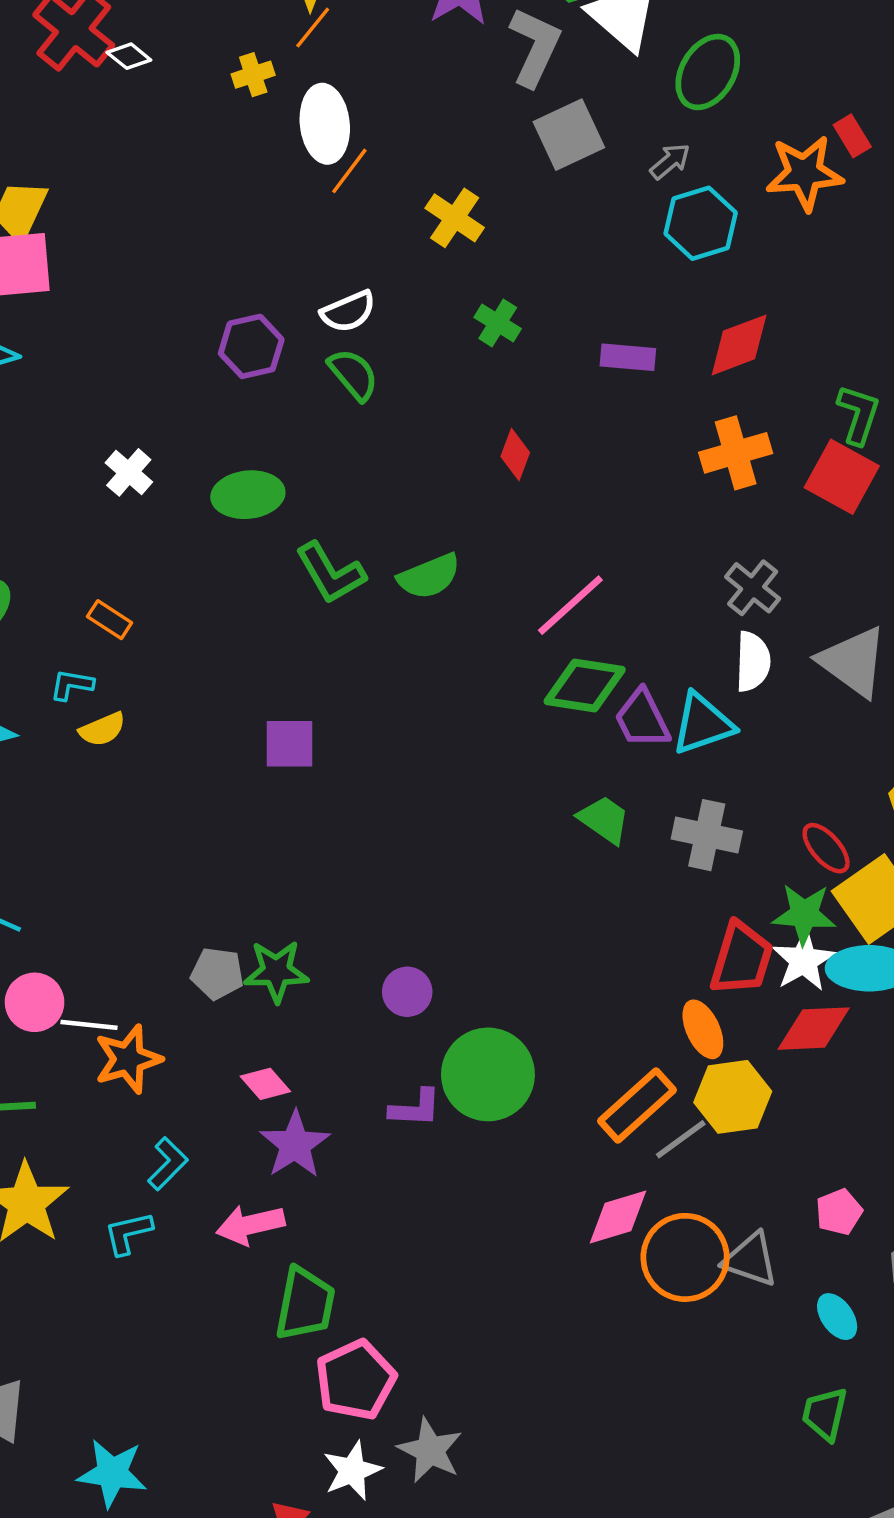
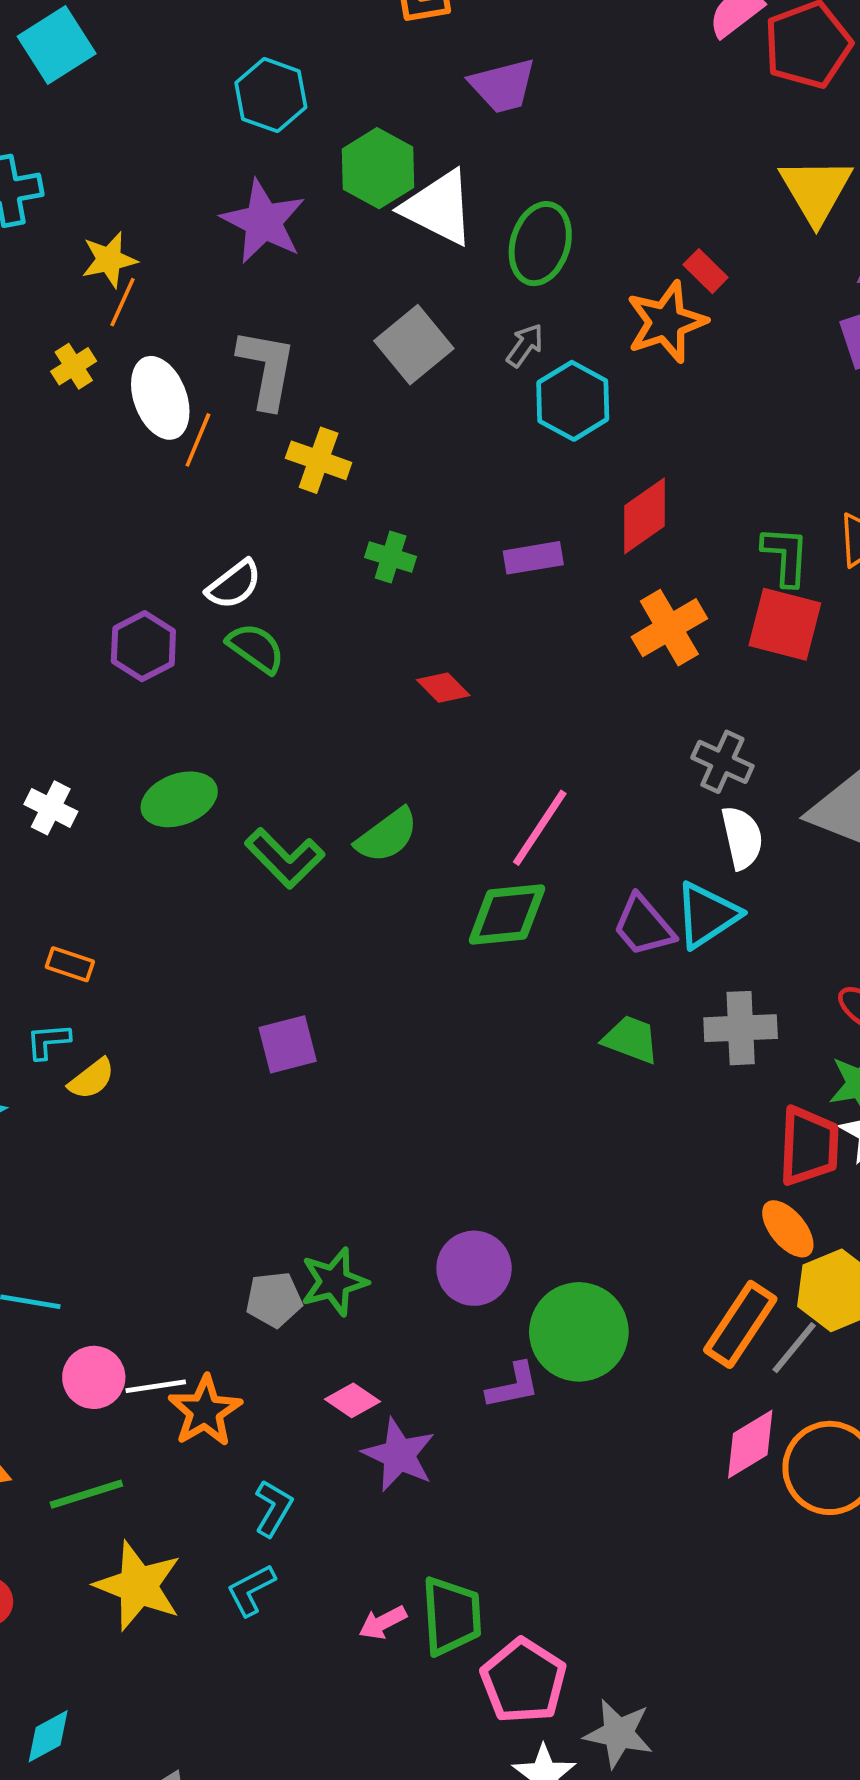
gray L-shape: (535, 47) -> (267, 369), moved
red diamond: (515, 455) -> (443, 688), turned -51
green diamond: (585, 686) -> (507, 914), moved
purple circle: (407, 992) -> (474, 1268), size x1.4
pink arrow: (250, 1225) -> (383, 1623), moved, size x0.7

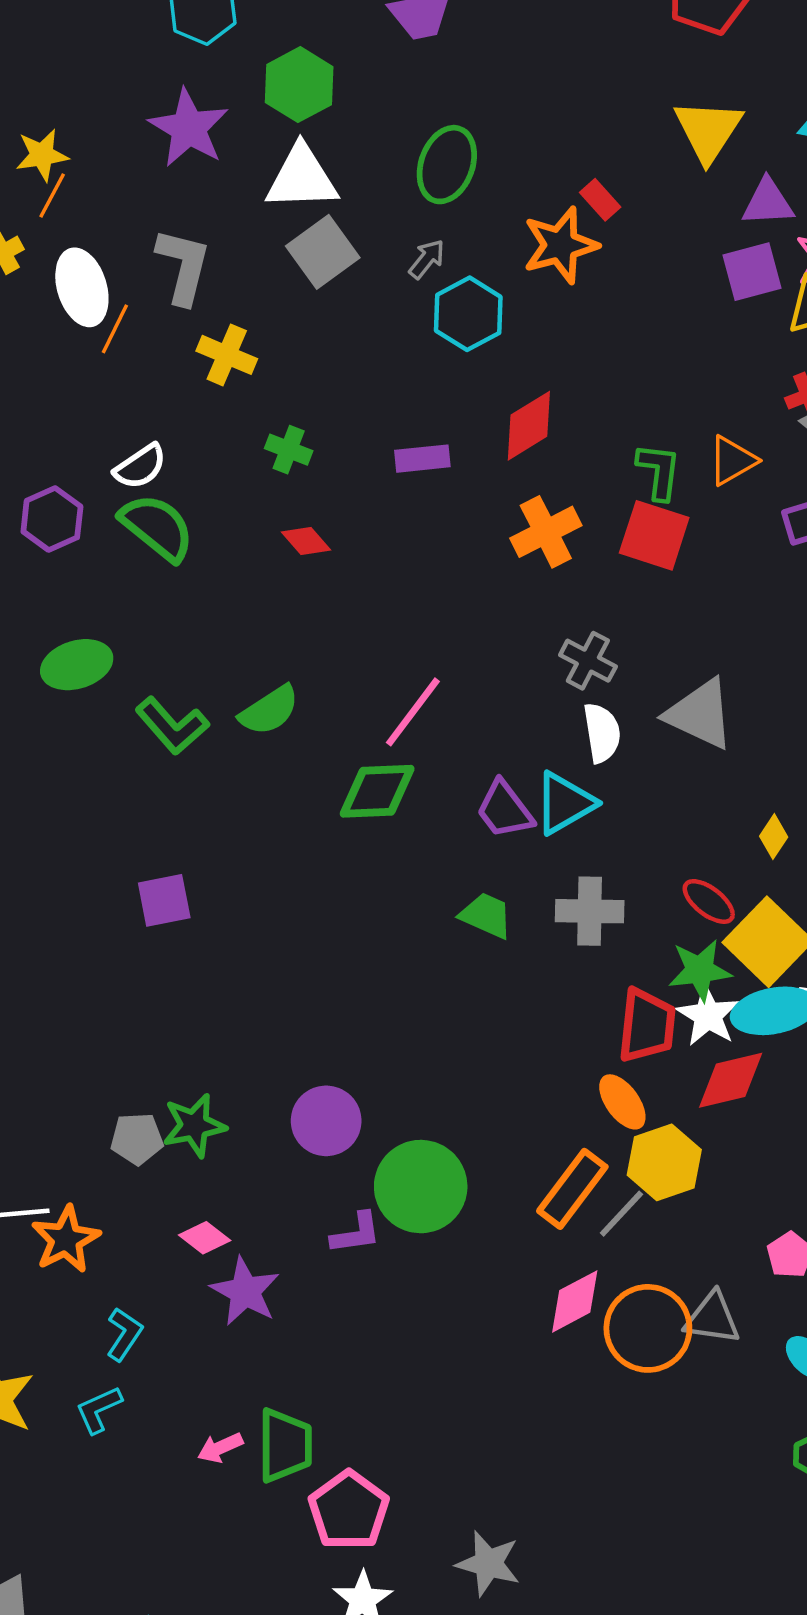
white triangle: (439, 208) -> (302, 178), moved, turned -32
green semicircle: (256, 648) -> (157, 527), size x1.4
red diamond: (443, 688) -> (306, 541), moved
gray star: (619, 1733) -> (488, 1563), moved

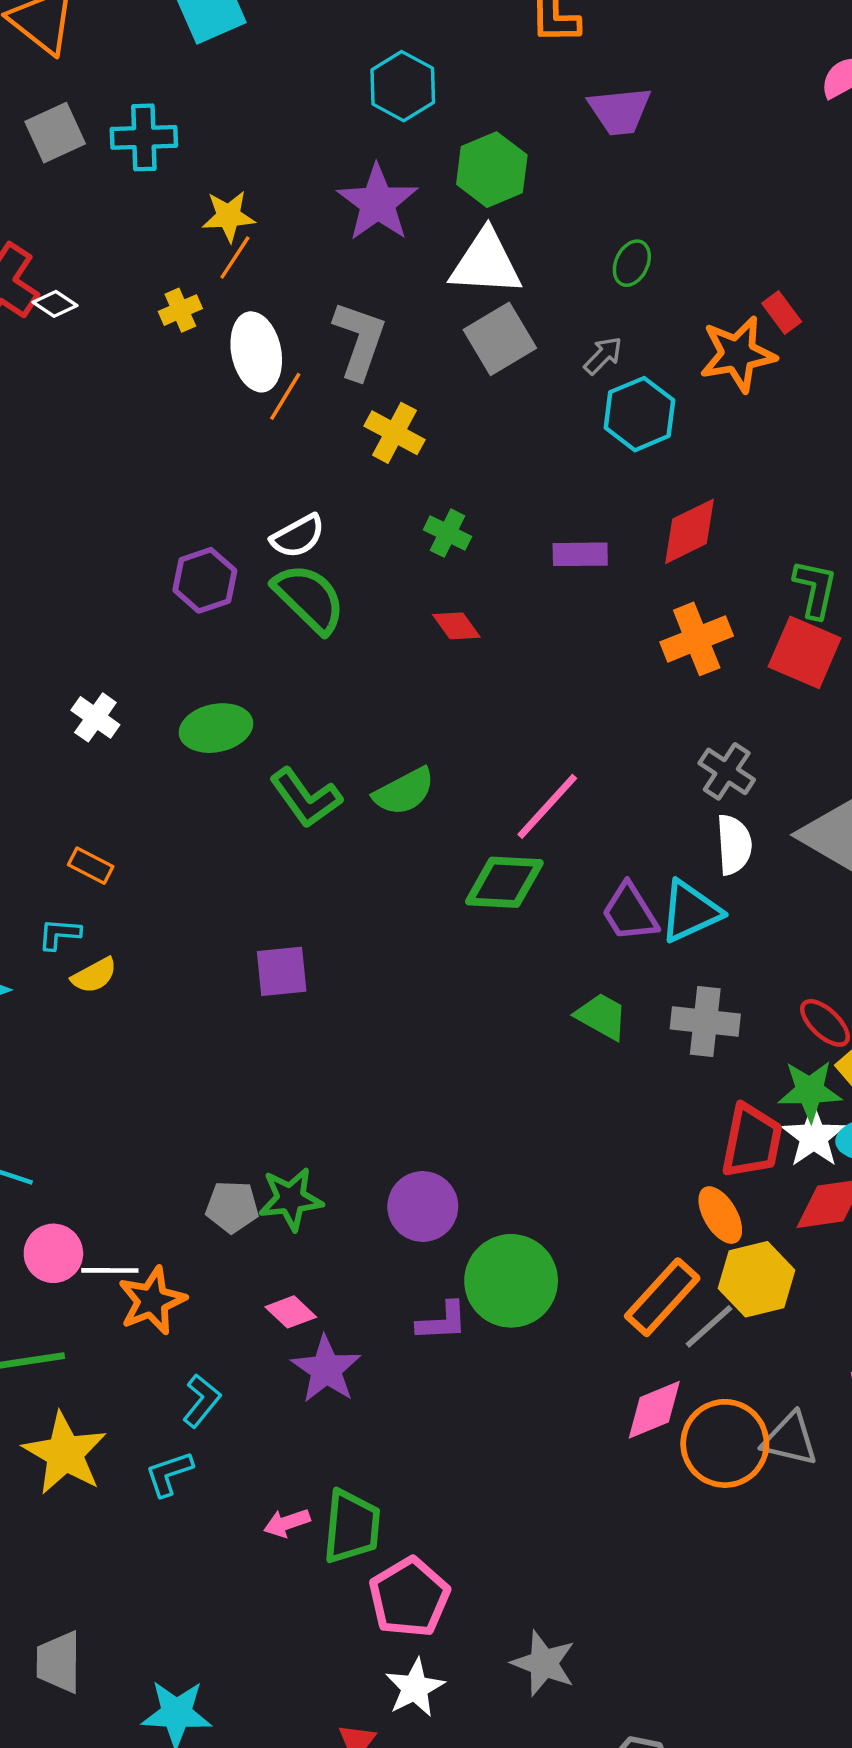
green ellipse: (447, 165) -> (632, 263), size x0.6

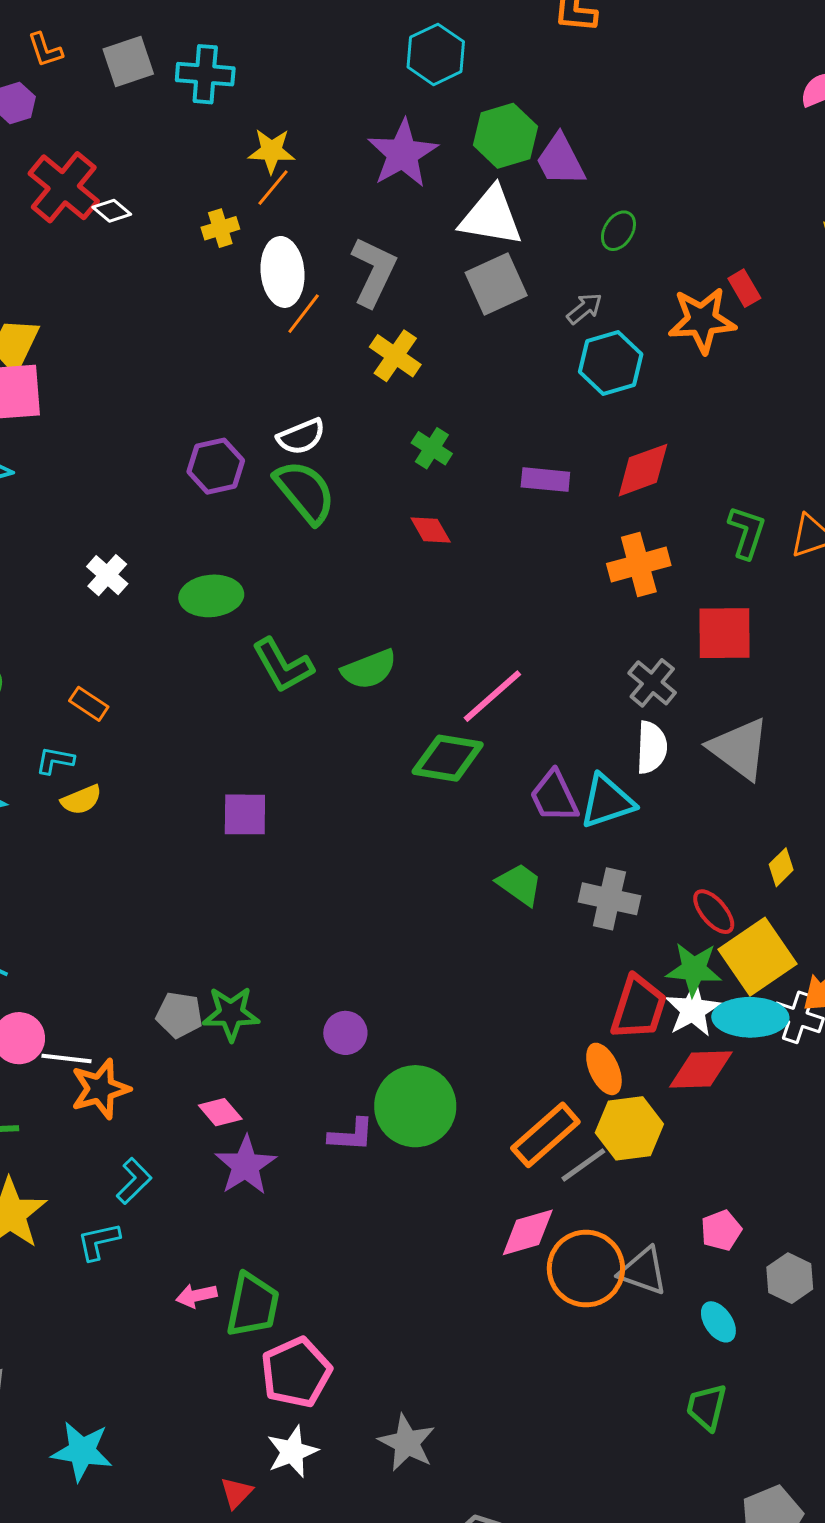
purple trapezoid: (620, 111) -> (560, 160), moved, turned 62
red square: (805, 652) -> (724, 633), moved, turned -30
purple circle: (423, 1207) -> (345, 1033), size x0.7

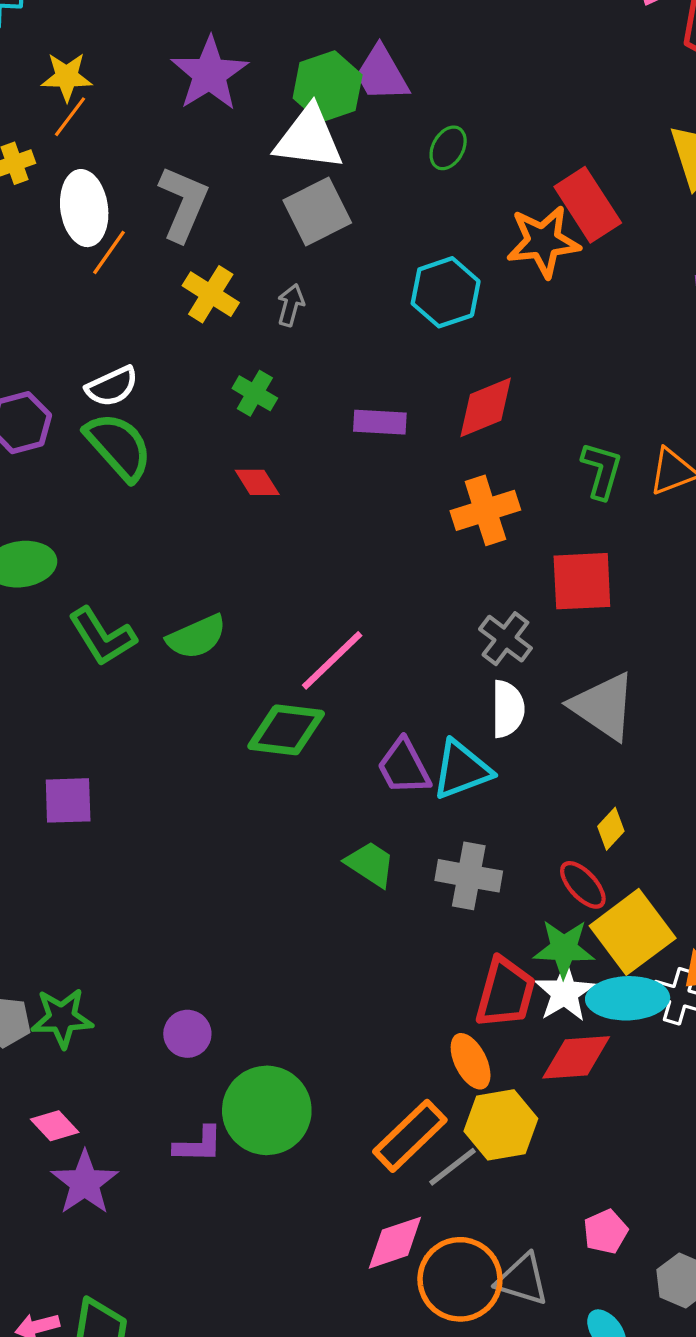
green hexagon: (505, 136) -> (328, 87), moved
red rectangle: (744, 288) -> (588, 205), size x1.8
gray arrow: (584, 308) -> (291, 305), moved, turned -33
yellow diamond: (781, 867) -> (611, 829), moved

